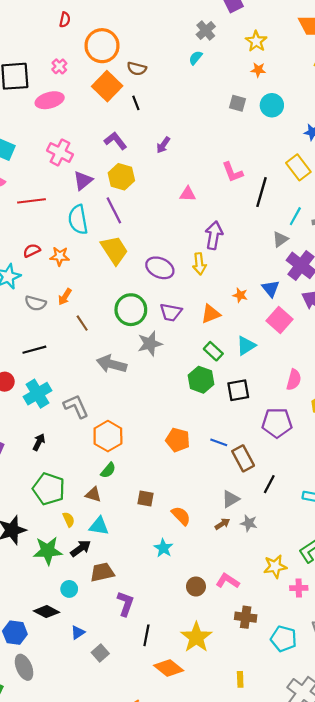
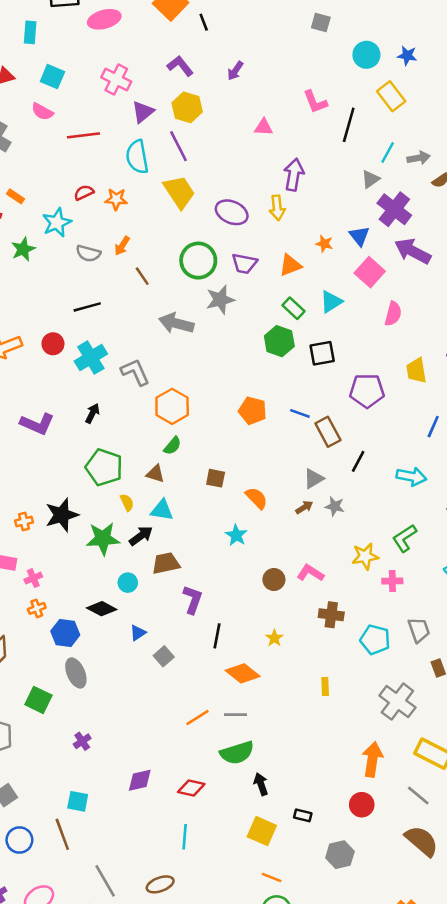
cyan circle: (272, 105) -> (366, 55), moved
pink semicircle: (294, 380) -> (393, 314), moved
yellow star: (196, 637) -> (274, 638), size x0.5

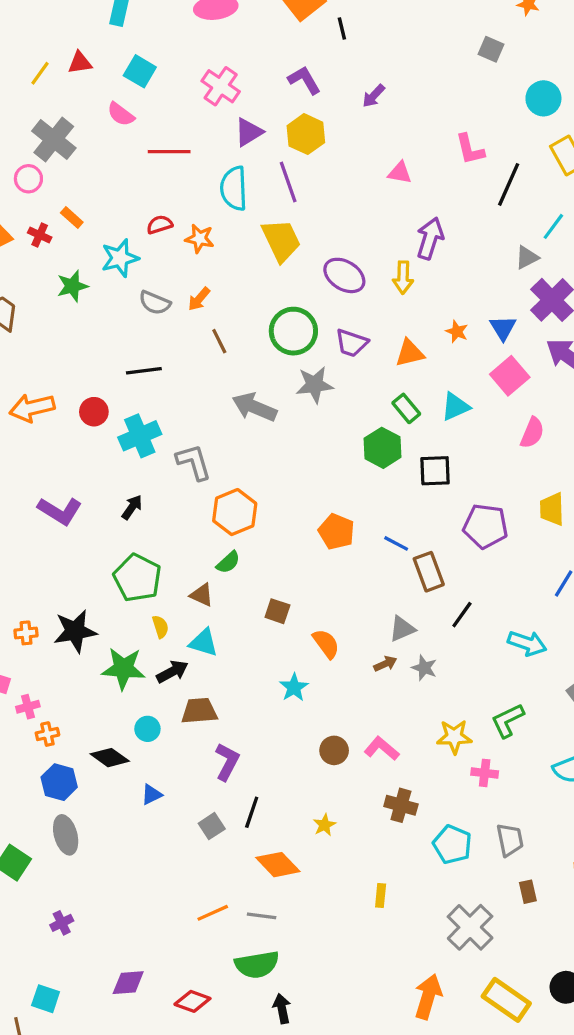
orange cross: (37, 608) -> (47, 734), moved
gray square: (164, 656) -> (212, 826), moved

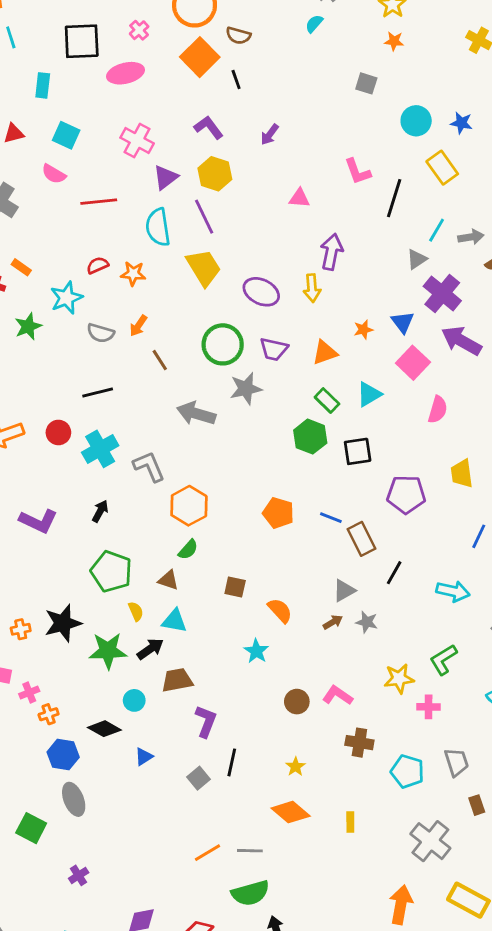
orange star: (457, 332) -> (363, 330), turned -30
orange diamond: (278, 865) -> (291, 812), moved

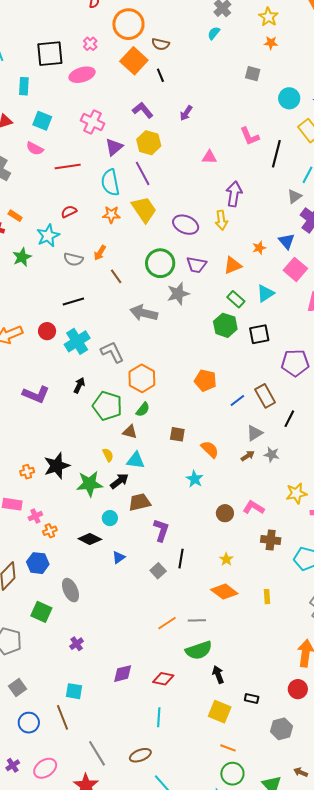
orange star: (133, 274) -> (111, 215), moved
blue line: (331, 518) -> (237, 401), moved, turned -56
green pentagon: (111, 571) -> (107, 406), moved
blue hexagon: (63, 755) -> (38, 563), moved

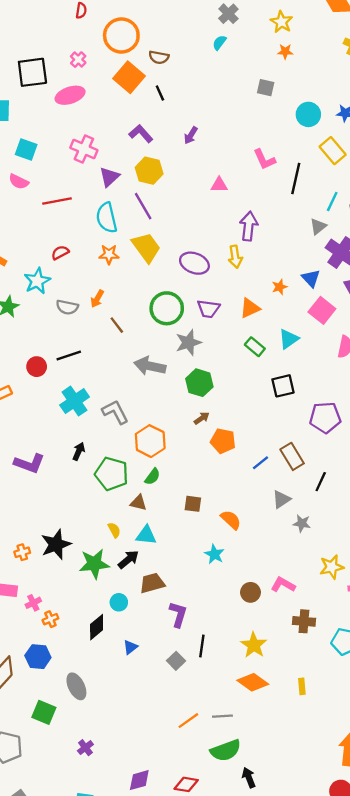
green hexagon: (225, 325) -> (199, 383), moved
red circle: (47, 331) -> (37, 367), moved
brown arrow: (248, 456) -> (202, 418), moved
black diamond: (90, 539) -> (97, 627), turned -65
yellow star: (226, 559) -> (254, 645), size x1.6

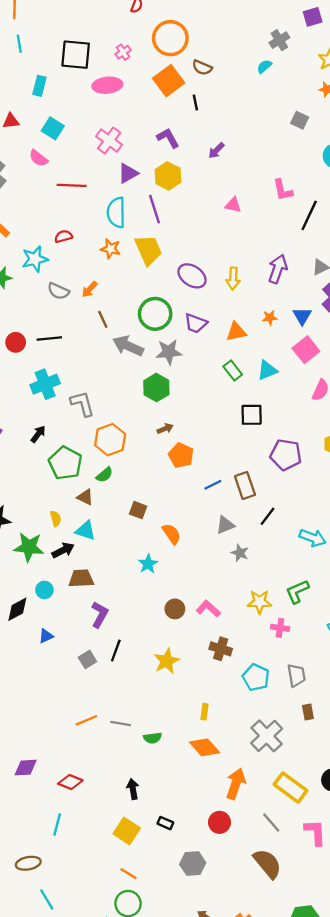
purple arrow: (249, 226) -> (278, 269), moved
gray arrow: (150, 366) -> (128, 346), moved
green hexagon: (199, 383) -> (156, 388), moved
orange diamond: (253, 682) -> (205, 747), moved
green semicircle: (226, 750) -> (153, 738), moved, size x0.6

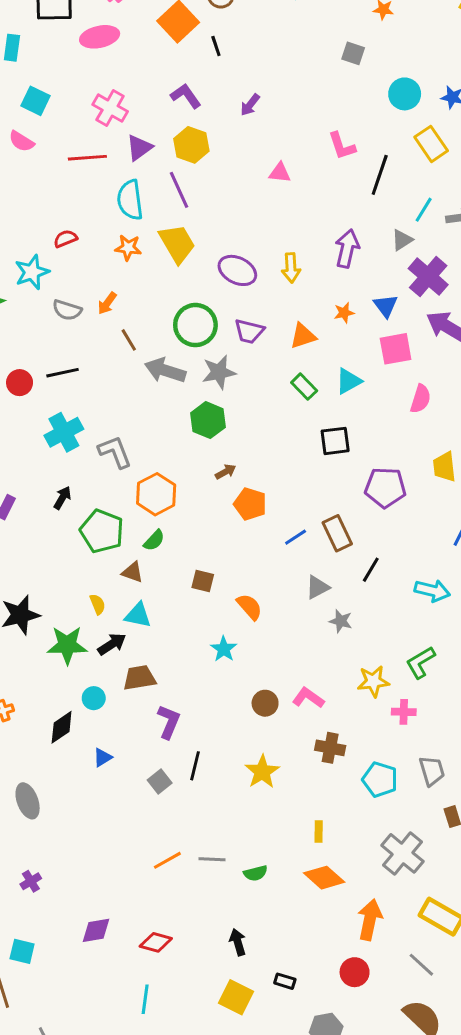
red line: (72, 185) -> (87, 158), moved
pink square: (306, 350) -> (396, 349), turned 35

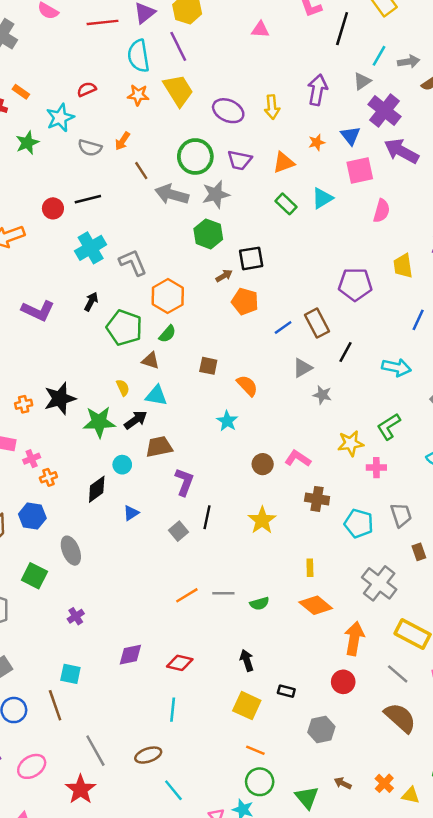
black square: (335, 441) -> (251, 258), moved

